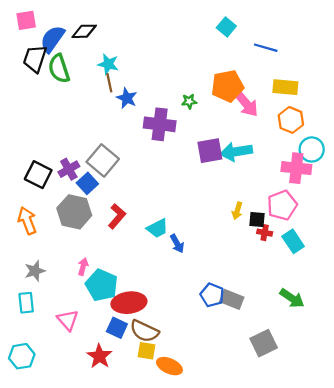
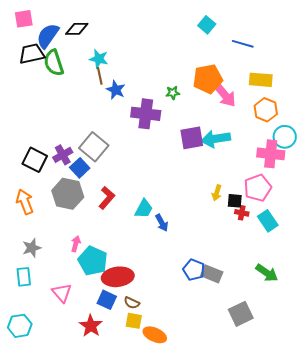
black trapezoid: (35, 59) -> (32, 54), turned 60
cyan trapezoid: (157, 228) -> (144, 209), turned -35
brown semicircle: (144, 331) -> (132, 303), size x0.6

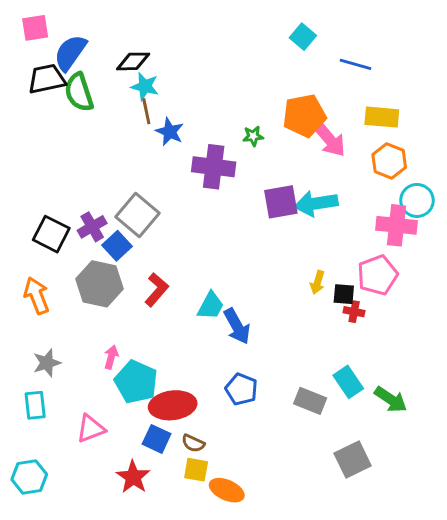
black diamond: (77, 29) -> (133, 61), moved
cyan rectangle: (268, 221) -> (348, 382), moved
blue arrow: (162, 223) -> (237, 326), size x1.4
blue pentagon: (194, 270) -> (241, 389), moved
pink triangle: (62, 293) -> (91, 429), turned 50

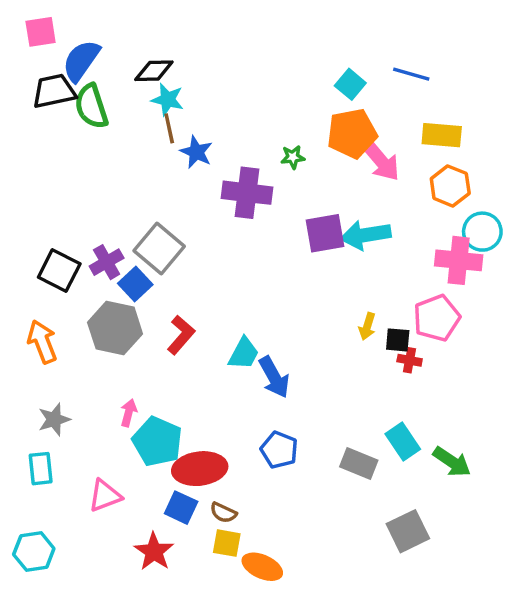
cyan square: (303, 37) -> (350, 84), moved

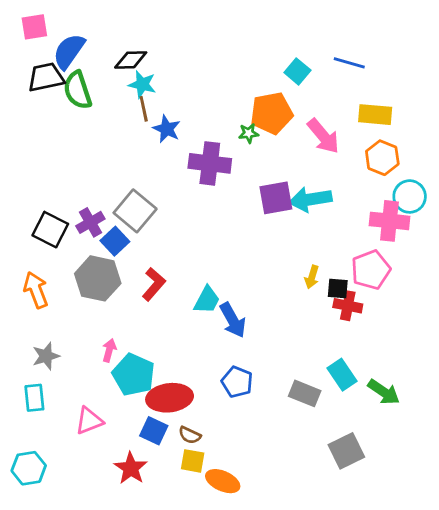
orange pentagon: (352, 133) -> (272, 113), moved
red cross: (410, 360) -> (348, 306), size x1.4

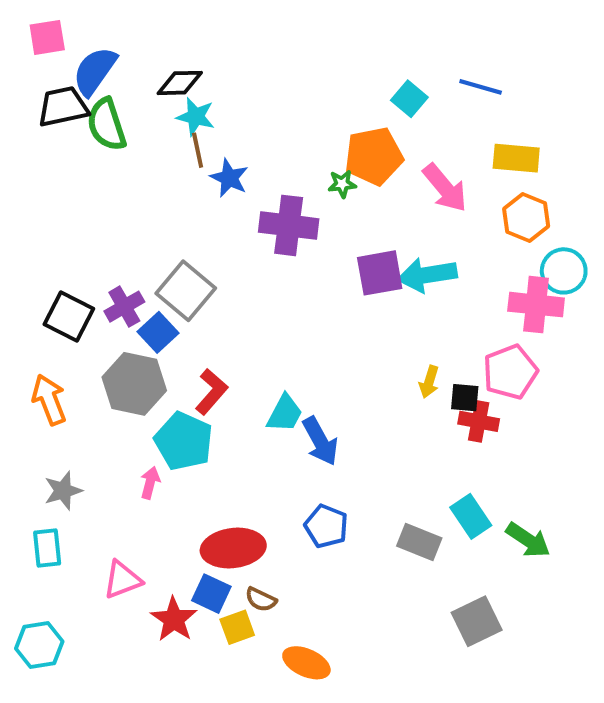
cyan pentagon: (134, 375) -> (184, 441), moved
yellow square: (193, 461) -> (237, 627), moved, turned -30
red star: (131, 468) -> (174, 619), moved

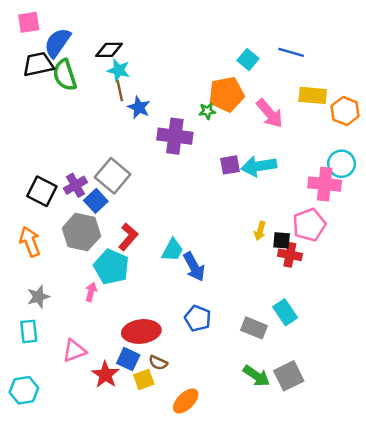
orange hexagon: (526, 218) -> (345, 111), moved
purple square: (380, 273) -> (230, 165), size x0.7
green arrow: (528, 540) -> (256, 376), moved
orange ellipse: (306, 663) -> (186, 401), turned -68

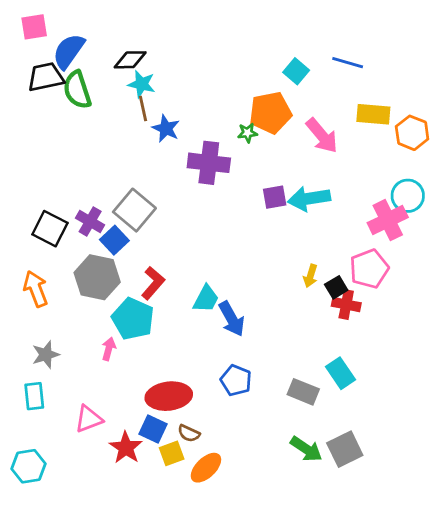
pink cross: (325, 184) -> (388, 220), turned -32
purple cross: (75, 185) -> (90, 222), turned -30
black square: (282, 240) -> (336, 287), turned -36
orange ellipse: (186, 401) -> (206, 468), moved

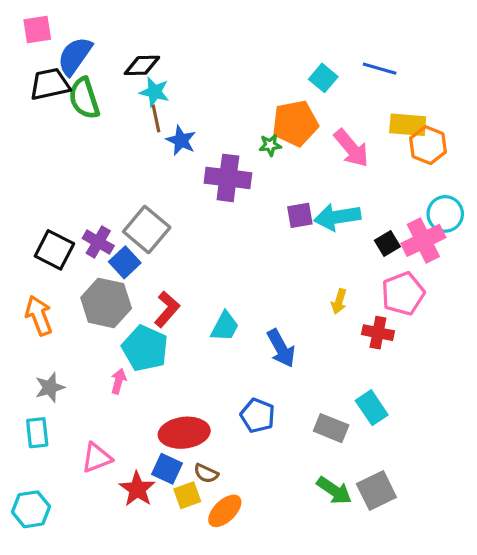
orange hexagon: (412, 133) -> (428, 145), moved
black square: (336, 287) -> (387, 244), moved
blue arrow: (232, 319) -> (281, 348), moved

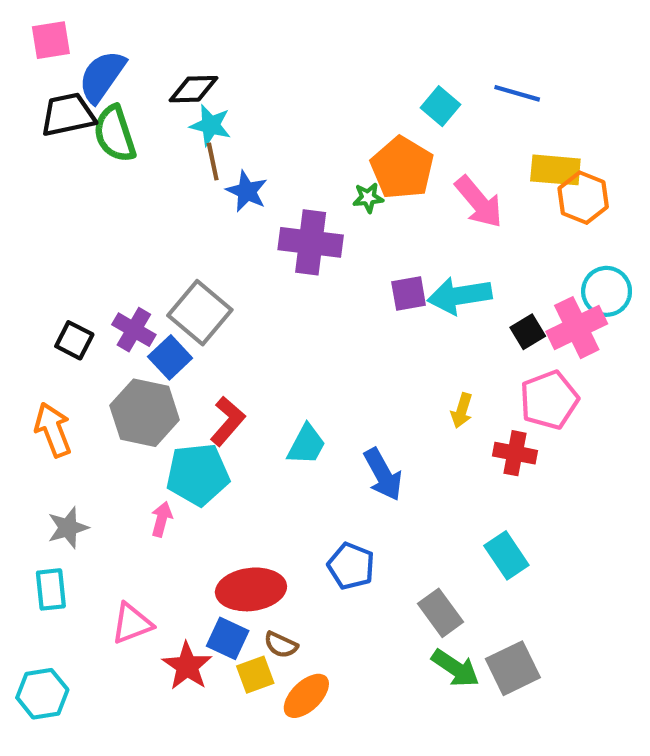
orange pentagon: (295, 123) -> (402, 168), turned -30
black square: (54, 250) -> (74, 340), size x0.7
cyan pentagon: (145, 348) -> (198, 474), turned -30
gray rectangle: (331, 428) -> (440, 613), moved, turned 32

